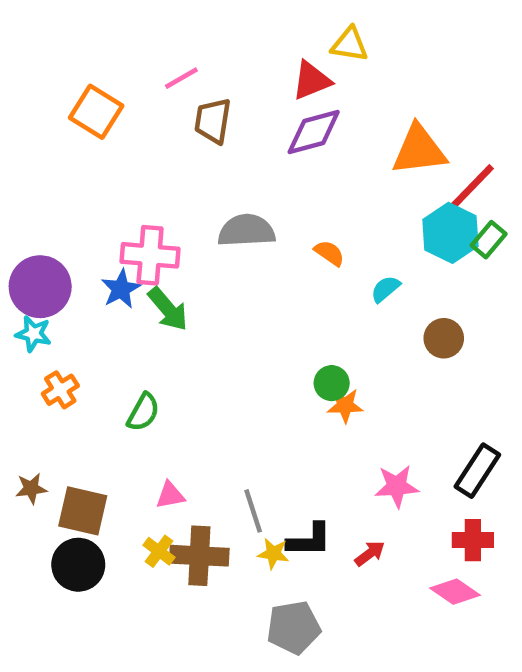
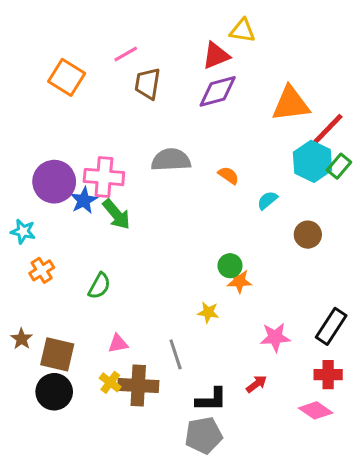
purple circle: (40, 287) -> (54, 182), moved
brown star: (31, 488) -> (21, 339), turned -30
black L-shape: (309, 540) -> (211, 400), moved
yellow star: (273, 554) -> (208, 312), moved

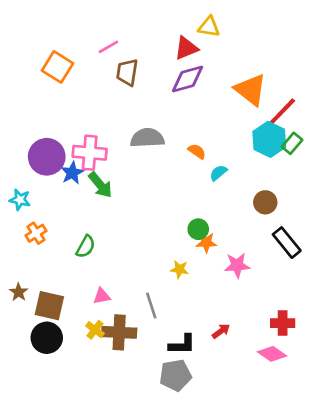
orange triangle: (291, 104) -> (251, 90), turned 45
cyan semicircle: (267, 200) -> (218, 173), moved
black rectangle: (331, 326) -> (287, 243), moved, turned -72
pink star: (275, 337) -> (237, 265), moved

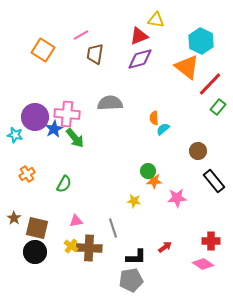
cyan hexagon: (269, 139) -> (201, 41), moved
orange semicircle: (197, 151) -> (154, 118), moved, turned -128
cyan star: (20, 200) -> (15, 135), moved

